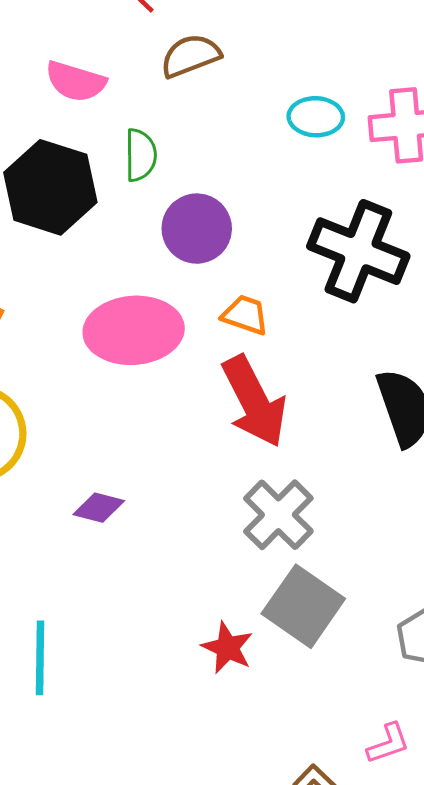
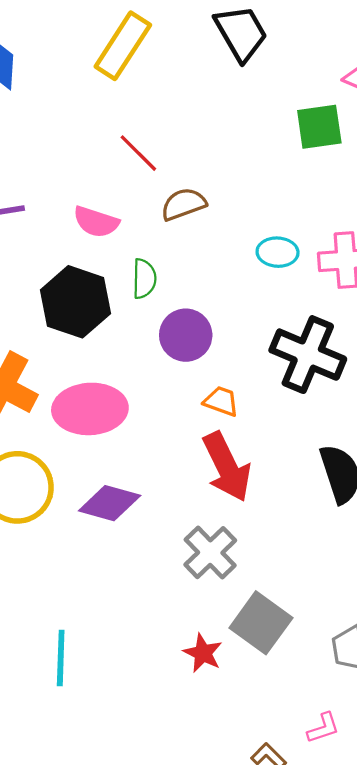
pink ellipse: (134, 330) -> (90, 409), moved
purple diamond: (99, 508) -> (110, 503), moved, size x1.6
gray cross: (278, 515) -> (210, 553), moved

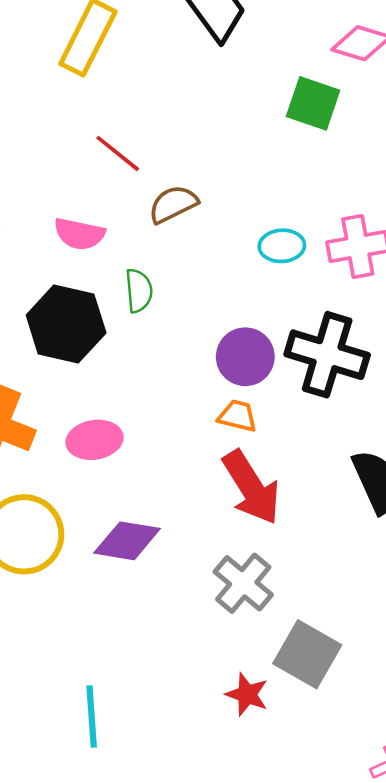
green square: (319, 127) -> (313, 103), turned 33
purple circle: (186, 335) -> (245, 357), moved
pink ellipse: (90, 409) -> (95, 440), size x0.7

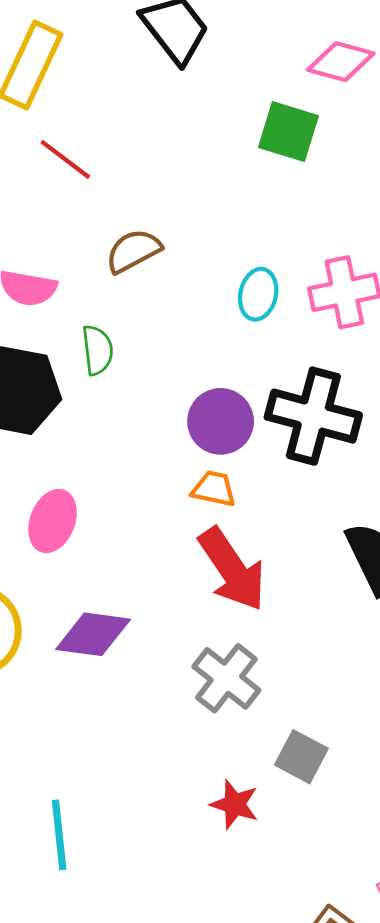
red line: (118, 153) -> (65, 159), moved
cyan ellipse: (282, 246) -> (258, 294), turned -72
pink ellipse: (95, 440) -> (53, 521), turned -58
gray square: (307, 654) -> (301, 757), size x0.7

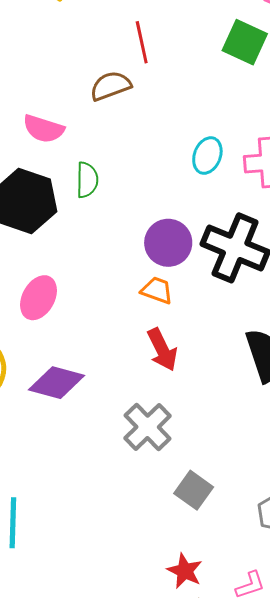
red line: (65, 159) -> (142, 42), moved, turned 33
brown semicircle: (133, 251) -> (111, 86), moved
red arrow: (232, 569) -> (162, 350), size x0.7
red star: (235, 804) -> (185, 571), moved

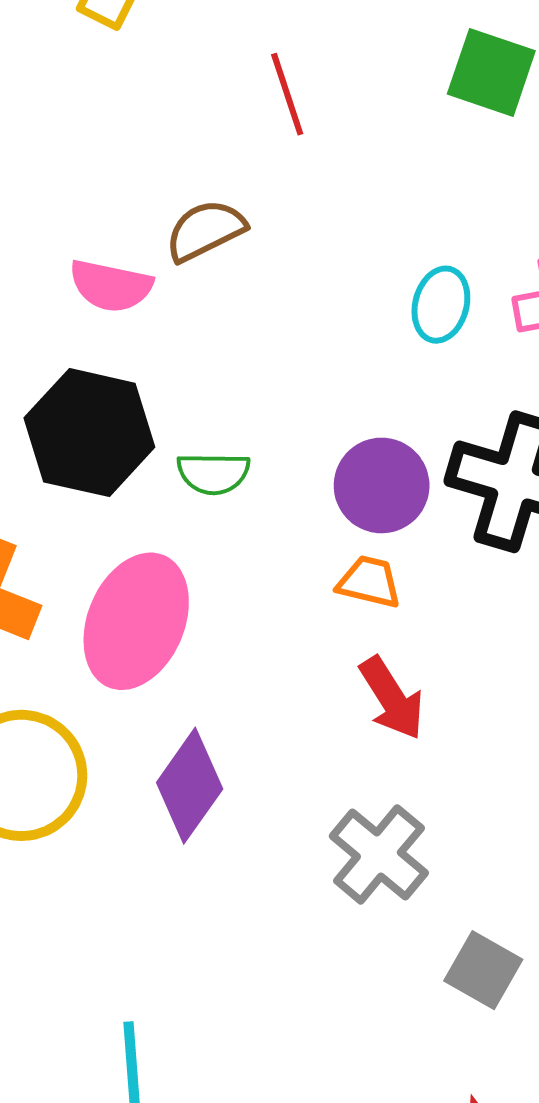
brown semicircle: (111, 86) -> (205, 230), moved
green semicircle: (87, 180) -> (213, 473), moved, turned 96
pink ellipse: (39, 298) -> (136, 621), size x1.5
purple diamond: (57, 383) -> (190, 786), turned -64

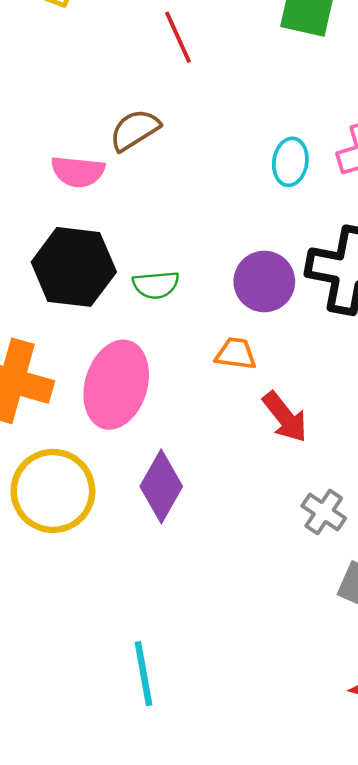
orange trapezoid: (369, 582) -> (236, 354), moved
gray cross: (379, 855) -> (324, 512), moved, size x0.7

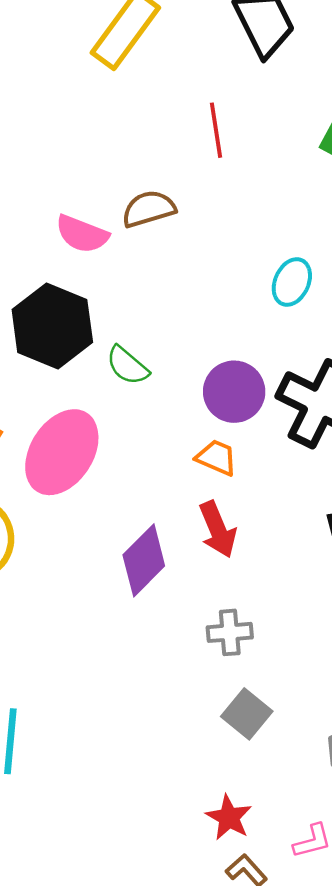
green semicircle: (156, 285) -> (127, 366), turned 30
orange trapezoid: (236, 354) -> (216, 458), moved
purple diamond: (161, 486) -> (144, 560), moved
gray cross: (324, 512) -> (230, 632), turned 36

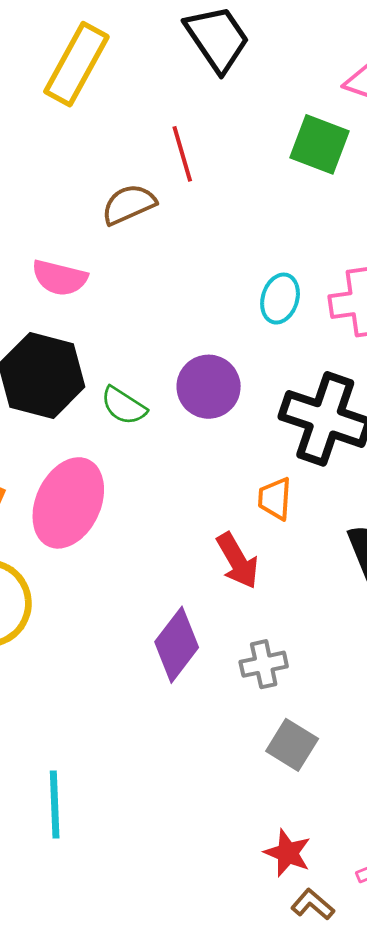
brown semicircle: (149, 209) -> (129, 204), moved
purple circle: (234, 392) -> (209, 387), moved
orange trapezoid: (216, 458) -> (275, 499), moved, turned -102
purple diamond: (144, 560) -> (177, 645), moved

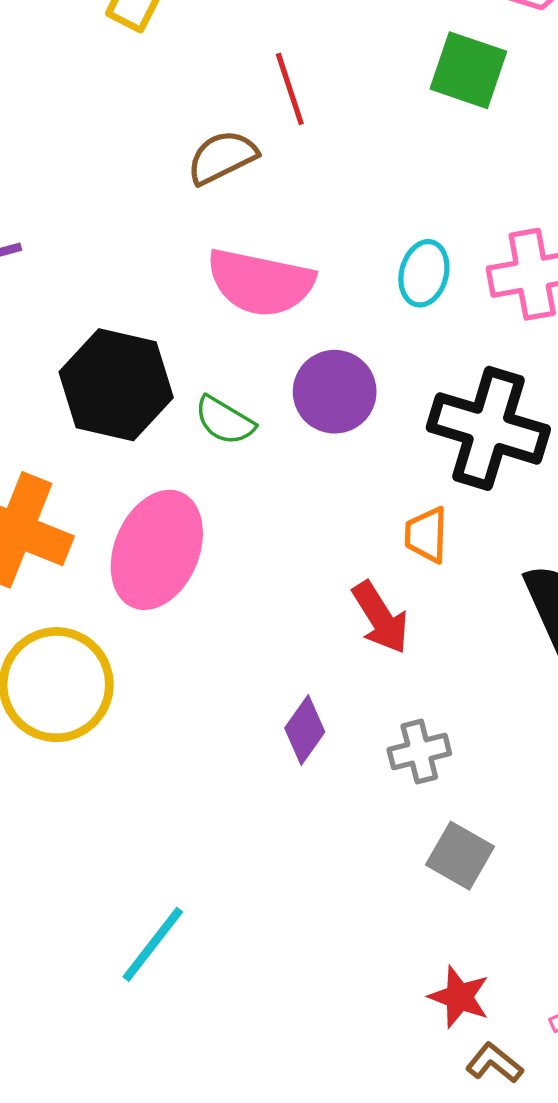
pink semicircle: (60, 278) -> (261, 282), moved, size x1.5
purple diamond: (177, 645) -> (305, 730), size x0.7
cyan line: (55, 805) -> (153, 944), turned 42

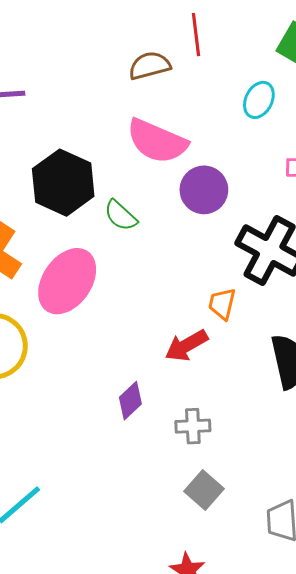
cyan ellipse: (424, 273) -> (259, 100), moved
purple circle: (335, 392) -> (204, 190), moved
red arrow: (380, 618) -> (186, 346), turned 81

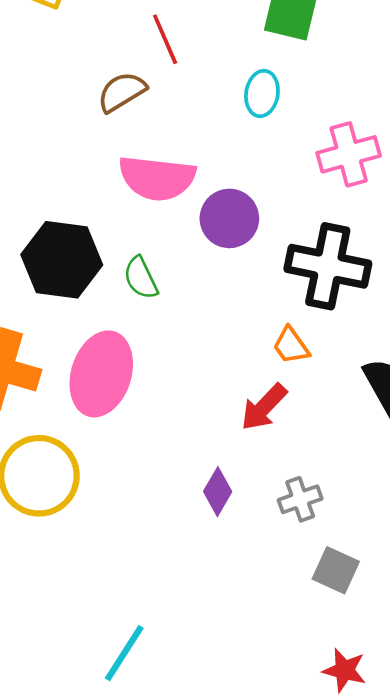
green semicircle: (121, 215) -> (141, 278), turned 39
orange trapezoid: (222, 304) -> (291, 346), turned -32

